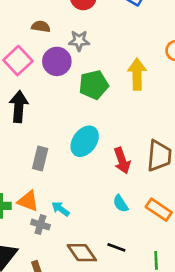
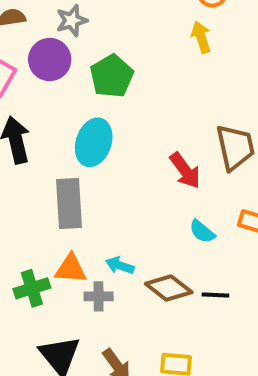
yellow arrow: (137, 74) -> (201, 37), moved, size x0.7
cyan ellipse: (85, 141) -> (94, 142), moved
gray rectangle: (40, 158) -> (69, 204), size x1.4
brown diamond: (82, 253) -> (169, 288), moved

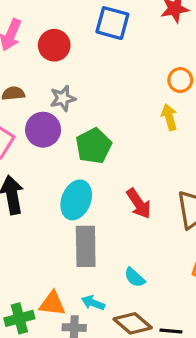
red arrow: (185, 170) -> (139, 203), moved
gray rectangle: (69, 204) -> (86, 246), moved
cyan semicircle: (202, 231) -> (135, 277), moved

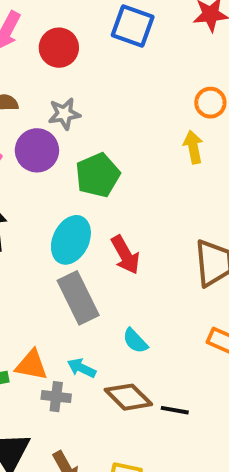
red arrow: (139, 203) -> (125, 255), moved
gray rectangle: (86, 246) -> (78, 298), turned -30

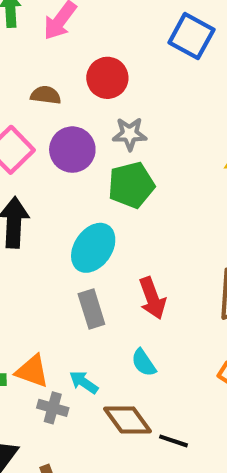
red circle: (59, 48) -> (107, 78), moved
gray star: (64, 114) -> (130, 134), moved
red arrow: (125, 255) -> (152, 298), moved
gray rectangle: (78, 298) -> (91, 309), size x0.7

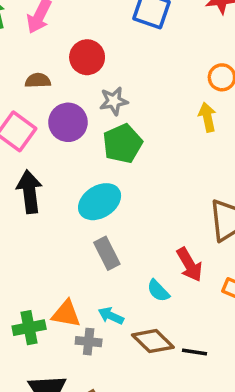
cyan ellipse: (93, 248) -> (100, 202), turned 33
red arrow: (152, 298) -> (189, 265), moved

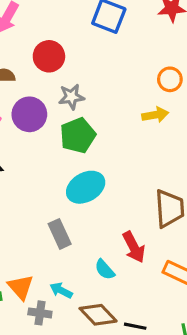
yellow arrow: (207, 117) -> (155, 115), turned 90
cyan ellipse: (100, 202) -> (86, 187), moved
orange triangle: (66, 314) -> (21, 287), turned 36

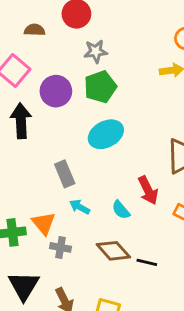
purple circle: (29, 114) -> (56, 91), moved
gray rectangle: (60, 234) -> (65, 174), moved
cyan arrow: (61, 290) -> (80, 207), moved

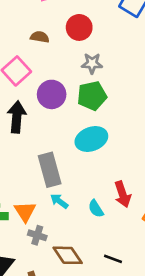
gray rectangle: (65, 174) -> (50, 170), size x1.4
brown diamond: (113, 251) -> (68, 255), moved

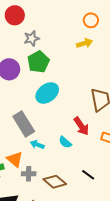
black line: (113, 259) -> (88, 175), turned 32

